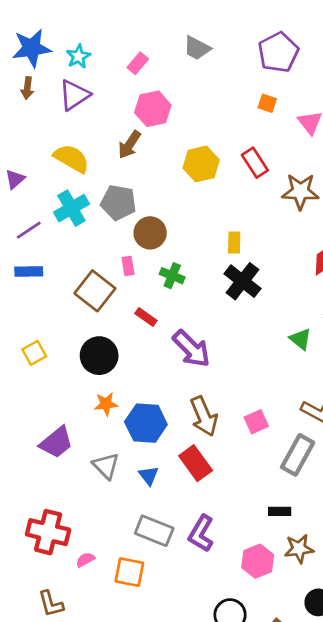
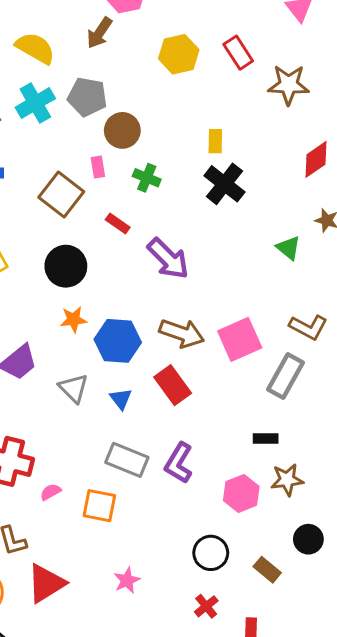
brown arrow: (204, 416) -> (182, 333), turned -48
pink square: (256, 422) -> (240, 339), size x1.6

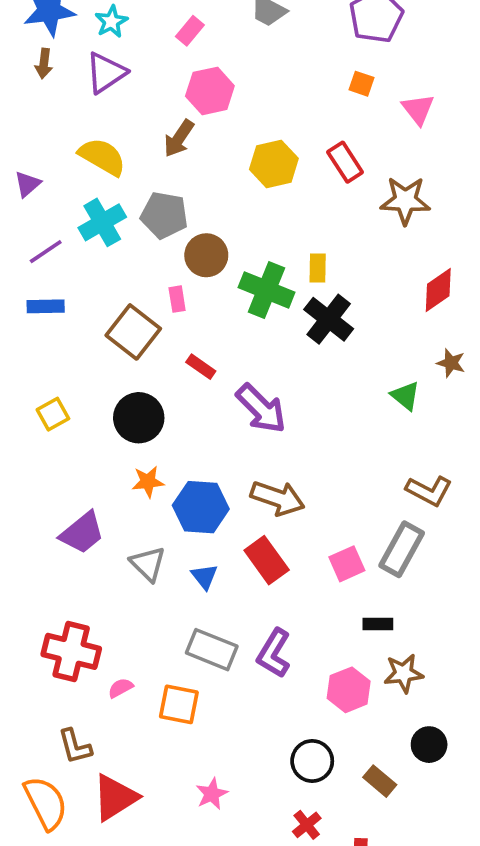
green cross: (147, 178) -> (267, 290), moved, size x1.6
pink square: (240, 339) -> (347, 564), moved, size x0.7

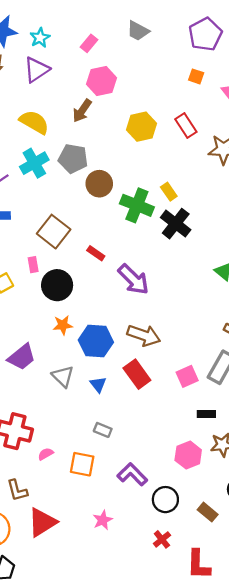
yellow rectangle: (318, 268) -> (169, 192), turned -36
pink rectangle: (177, 299) -> (33, 265), moved
gray rectangle: (212, 650) -> (103, 430), size x0.6
purple L-shape: (274, 653) -> (132, 474), moved, turned 104

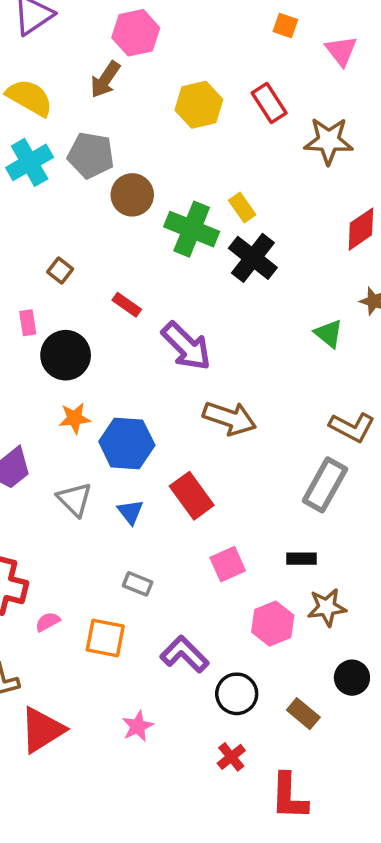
brown square: (54, 232) -> (60, 271), size x0.5
brown arrow: (144, 335) -> (229, 418), moved
pink square: (187, 376) -> (228, 564), moved

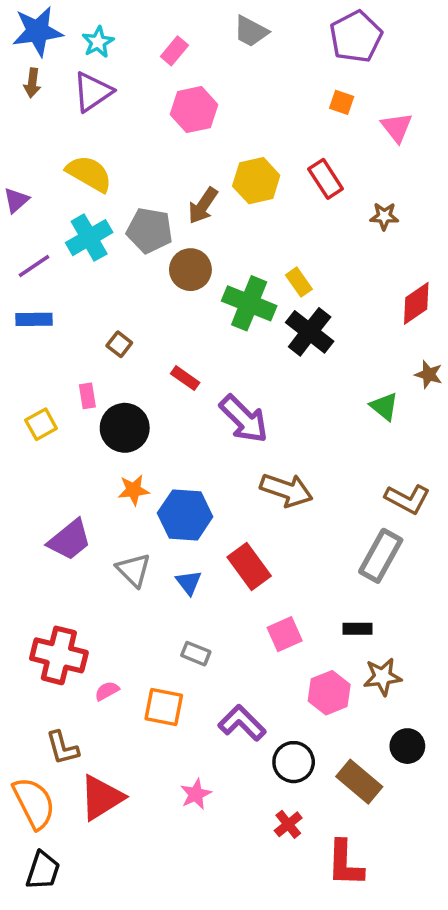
brown arrow: (105, 80) -> (203, 206), moved
brown star: (329, 141) -> (384, 216), size x0.6
brown rectangle: (303, 714) -> (359, 782), size x1.4

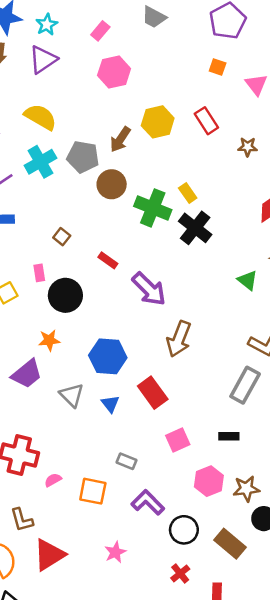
orange star: (134, 490) -> (49, 340), moved
brown arrow: (286, 490) -> (179, 339), turned 92
gray rectangle: (196, 654) -> (127, 461), moved
brown star: (382, 677) -> (246, 489), moved

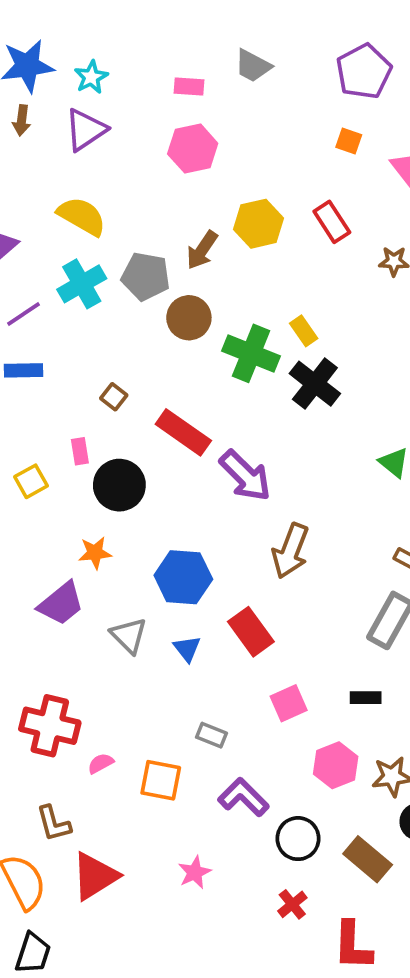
pink rectangle: (100, 31) -> (189, 86), moved, turned 54
red rectangle: (108, 260) -> (183, 432), size x1.8

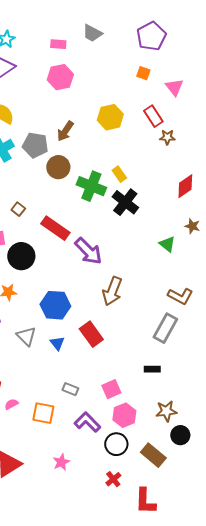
red rectangle: (332, 222) -> (153, 116), moved
yellow hexagon: (259, 224) -> (110, 117), moved
pink square: (289, 703) -> (111, 389), moved
pink hexagon: (336, 765) -> (124, 415), moved

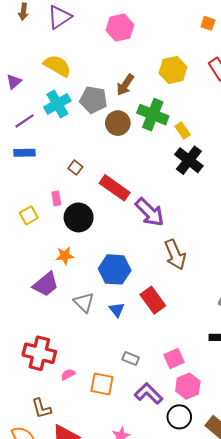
green cross: (91, 186) -> (153, 115), moved
brown arrow: (112, 291) -> (175, 255), turned -44

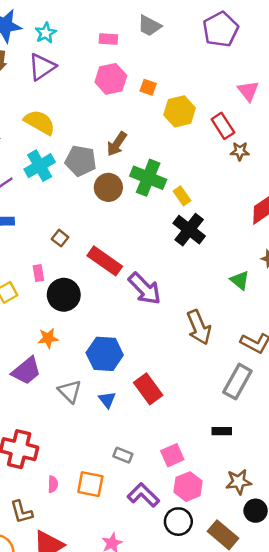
orange square: (208, 23) -> (148, 87), moved
yellow hexagon: (173, 70) -> (180, 111), moved
brown arrow: (175, 255) -> (199, 327), moved
pink semicircle: (68, 374) -> (53, 484), moved, turned 120

